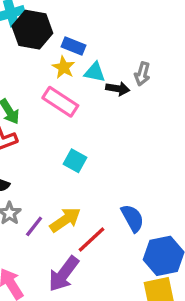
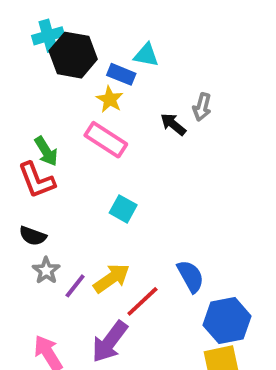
cyan triangle: (95, 72) -> (146, 55), moved
black arrow: (118, 89) -> (173, 124), turned -150

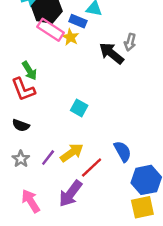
black arrow: (173, 124) -> (111, 53), size x1.5
pink rectangle: (106, 140) -> (51, 30), moved
gray star: (46, 271) -> (21, 159), moved

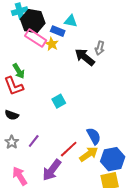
cyan square: (79, 108) -> (59, 101), turned 32
yellow arrow: (72, 153) -> (89, 154), moved

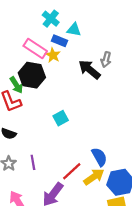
cyan cross: (20, 11) -> (51, 19), moved, turned -35
black hexagon: (33, 21) -> (32, 75), moved
purple line: (34, 141) -> (33, 162), turned -48

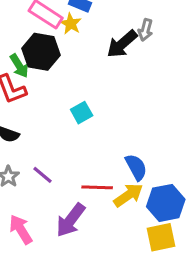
black arrow: (89, 69) -> (122, 44), turned -80
purple line: (33, 162) -> (43, 175), turned -40
red line: (72, 171) -> (97, 187), turned 45

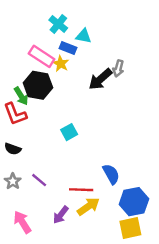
yellow arrow: (128, 195) -> (88, 206), moved
purple arrow: (71, 220) -> (61, 215), size x0.7

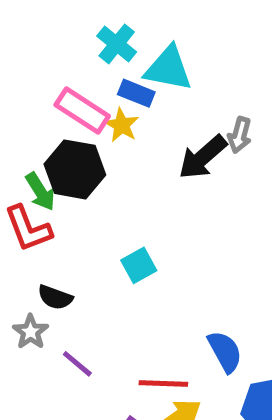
cyan triangle: (84, 36) -> (168, 69), size x1.5
black semicircle: (13, 149) -> (55, 297), moved
gray star: (13, 181) -> (31, 332), moved

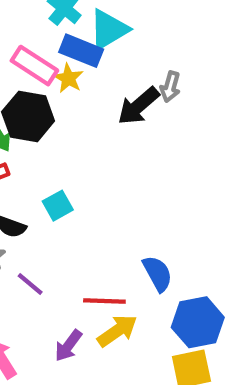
cyan triangle: (168, 69) -> (109, 29), turned -42
blue rectangle: (136, 93) -> (81, 51), size x1.4
cyan square: (139, 265) -> (58, 206), moved

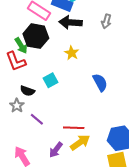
yellow star: (68, 78) -> (72, 53), moved
black arrow: (138, 106) -> (71, 22), moved, turned 45
blue semicircle: (158, 273) -> (100, 82), moved

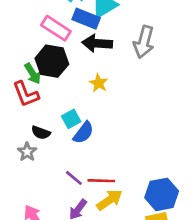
gray arrow: (106, 21) -> (144, 42), size x1.6
blue semicircle: (100, 82) -> (83, 133), moved, turned 66
purple line: (37, 119) -> (74, 178), moved

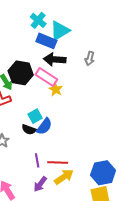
pink rectangle: (56, 28) -> (46, 77), moved
gray arrow: (144, 42) -> (90, 58), size x0.6
black semicircle: (41, 133) -> (29, 130), moved
purple line: (74, 178) -> (37, 160), turned 40

